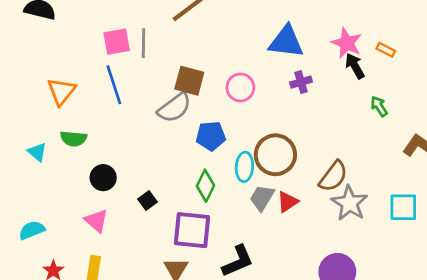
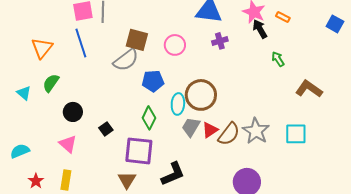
green semicircle: (74, 139) -> (51, 83), turned 120
brown semicircle: (333, 176) -> (229, 134), moved

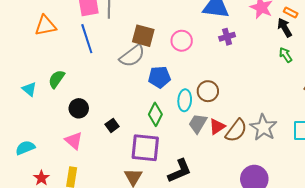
black arrow: (260, 29) -> (285, 28), moved
orange triangle: (42, 48) -> (45, 26), moved, turned 40
brown circle: (201, 95) -> (208, 91), size x0.7

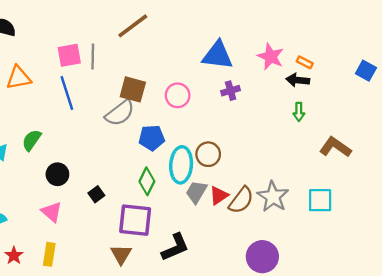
black arrow: (285, 28) -> (298, 80), turned -54
green arrow: (286, 55) -> (299, 112), turned -147
cyan ellipse: (185, 100) -> (181, 165), size x1.4

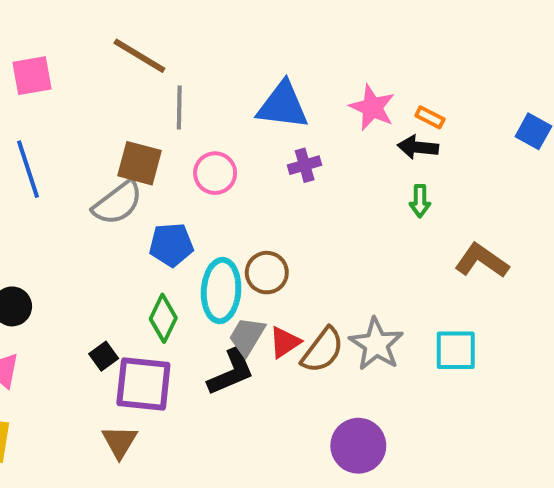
brown line: (133, 26) -> (139, 56), turned 68
pink square: (69, 55) -> (32, 76), moved
gray line: (93, 56) -> (179, 107), moved
black square: (96, 194) -> (104, 356), moved
black L-shape: (175, 247) -> (231, 372), moved

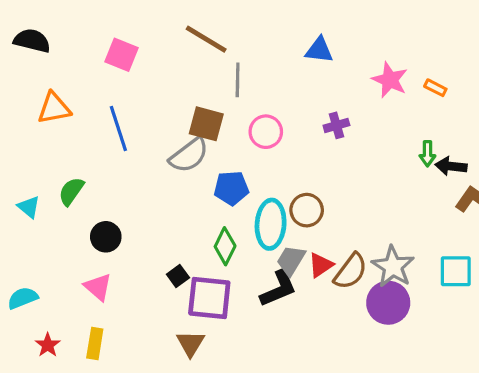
pink square: (32, 76) -> (121, 55), turned 32
blue triangle: (283, 105) -> (319, 50), moved, size x0.7
black arrow: (418, 147) -> (451, 166), moved
purple circle: (358, 446) -> (388, 303), moved

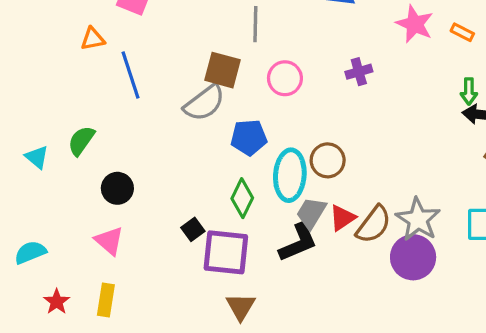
orange triangle: (54, 108) -> (93, 39), moved, size x0.7
green arrow: (427, 154) -> (469, 91), moved
brown triangle: (191, 343) -> (241, 307), moved

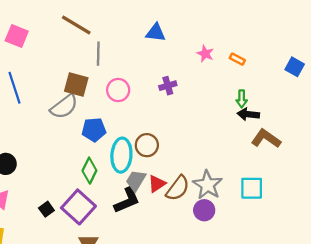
pink star: (415, 24) -> (205, 54), size x0.7
black square: (193, 229) -> (46, 209), moved
purple square: (226, 252) -> (78, 207), turned 36
purple circle: (413, 257) -> (204, 210), size x0.7

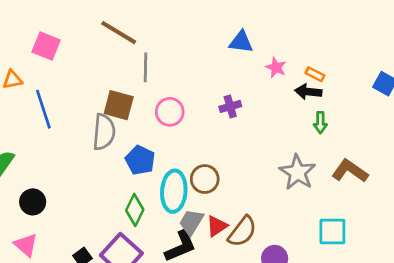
blue triangle: (156, 33) -> (241, 42), moved
gray semicircle: (64, 107) -> (104, 132), turned -48
black arrow: (248, 114) -> (308, 92), moved
blue pentagon: (94, 130) -> (140, 160), turned 30
gray star: (207, 185) -> (297, 172), moved

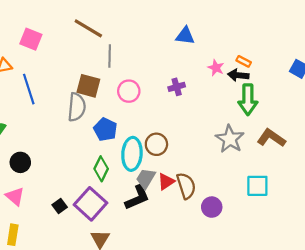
pink star: (276, 67) -> (216, 68), moved
green arrow: (320, 123) -> (248, 100), size x1.8
brown semicircle: (242, 231) -> (186, 186), turned -55

